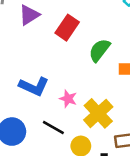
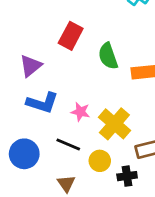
purple triangle: (29, 15) -> (31, 66), moved
green semicircle: (99, 50) -> (108, 56), turned -50

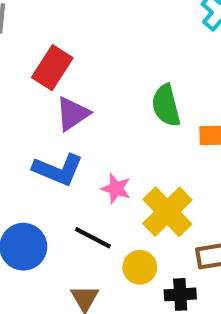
red rectangle: (71, 36) -> (52, 68), moved
purple triangle: (31, 66) -> (73, 114), moved

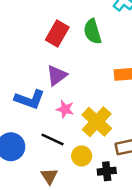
red rectangle: (52, 68) -> (57, 34), moved
green semicircle: (166, 105) -> (93, 32), moved
purple triangle: (73, 114) -> (57, 75), moved

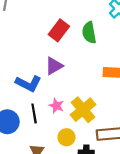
pink star: (65, 109) -> (56, 106), moved
black line: (53, 139) -> (34, 113), moved, turned 48

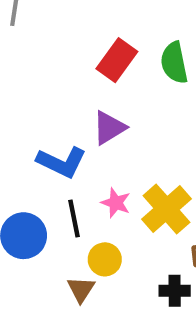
yellow circle: (66, 137) -> (105, 259), moved

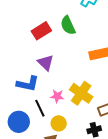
red rectangle: (117, 60) -> (41, 31), turned 36
purple triangle: (109, 128) -> (46, 63), turned -30

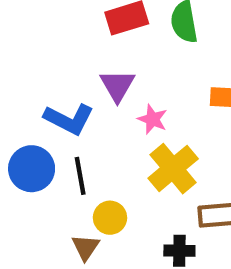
pink star: (57, 96) -> (152, 119), moved
blue circle: (19, 122) -> (32, 169), moved

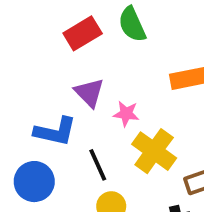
black line: (80, 176) -> (98, 165), moved

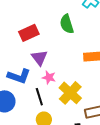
red rectangle: (83, 33) -> (29, 33), moved
pink star: (126, 114) -> (49, 77), moved

